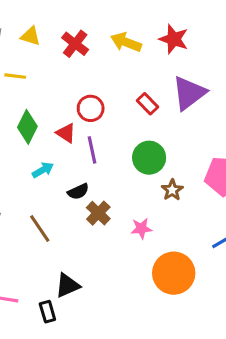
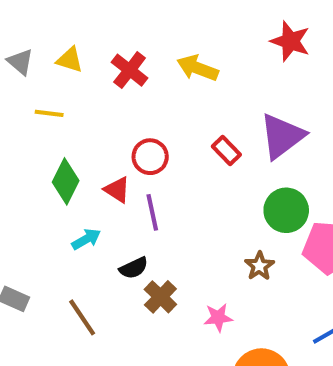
red star: (174, 39) -> (290, 41), moved
green circle: (149, 158) -> (286, 210), moved

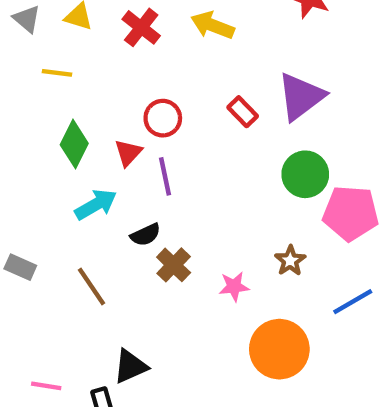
red triangle: (117, 190) -> (128, 153), turned 40
cyan arrow: (86, 239) -> (96, 204), size x1.4
brown star: (259, 266) -> (290, 261), moved

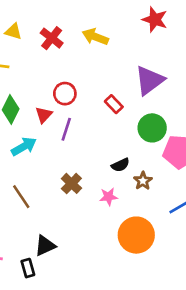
red rectangle: (243, 112) -> (114, 104), moved
purple line: (165, 176) -> (66, 129), turned 30
black semicircle: (145, 235) -> (120, 165), moved

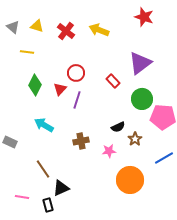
cyan arrow: (24, 146) -> (44, 125), moved, turned -120
brown cross: (71, 183) -> (81, 141), turned 35
brown line: (21, 197) -> (43, 169), moved

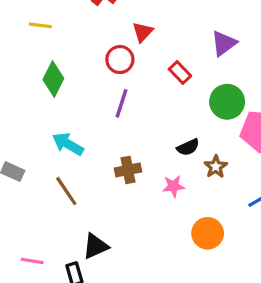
purple triangle: (140, 63) -> (224, 43), size x0.7
red triangle: (60, 89) -> (143, 32), moved
brown line: (43, 169) -> (66, 191), moved
orange circle: (130, 180) -> (208, 233), size x0.7

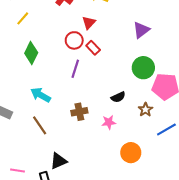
yellow line: (40, 25) -> (23, 18), turned -56
red rectangle: (180, 73) -> (93, 48), moved
brown star: (216, 167) -> (145, 110), moved

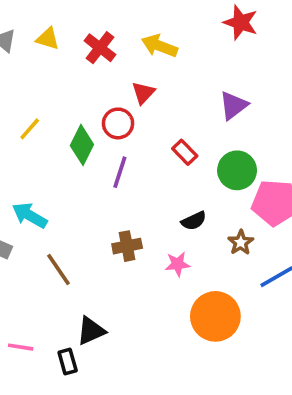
yellow line: (23, 18) -> (30, 129), moved
red rectangle: (93, 48) -> (185, 152), moved
green diamond: (31, 53) -> (82, 145), moved
cyan arrow: (41, 95) -> (30, 215), moved
orange circle: (131, 153) -> (215, 316), size x1.4

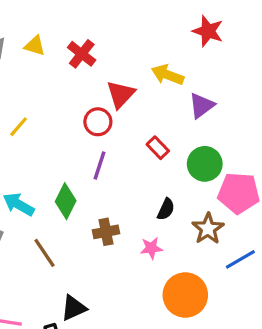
yellow arrow: (159, 46) -> (168, 75), moved
red triangle: (143, 93) -> (121, 94), size x1.4
green diamond: (82, 145) -> (66, 201), moved
black semicircle: (194, 221) -> (166, 209), turned -40
brown star: (241, 242) -> (208, 229), size x1.4

